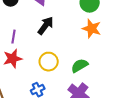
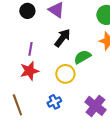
green semicircle: (80, 66) -> (82, 57), moved

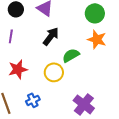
purple line: (30, 49) -> (11, 36), moved
blue cross: (54, 102) -> (33, 100), moved

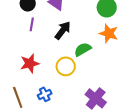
purple line: (11, 36) -> (32, 24), moved

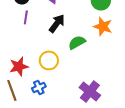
red star: (30, 63) -> (19, 66), moved
yellow circle: (66, 66) -> (49, 60), moved

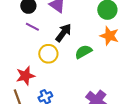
purple line: (26, 17) -> (32, 27), turned -72
yellow circle: (49, 60) -> (48, 54), moved

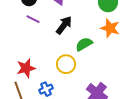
yellow circle: (48, 54) -> (66, 64), moved

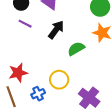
yellow circle: (66, 64) -> (59, 80), moved

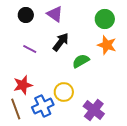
purple line: (25, 24) -> (30, 49), moved
blue cross: (38, 94) -> (43, 106), size x1.5

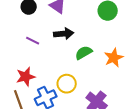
black arrow: (61, 42) -> (64, 34), turned 48
orange star: (107, 45) -> (114, 58), moved, turned 30

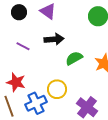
red star: (26, 77) -> (16, 82), turned 30

